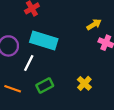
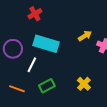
yellow arrow: (94, 25) -> (85, 36), moved

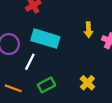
yellow arrow: (85, 36) -> (89, 30), turned 120

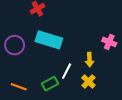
yellow arrow: (89, 30) -> (89, 60), moved
white line: (30, 62) -> (67, 71), moved

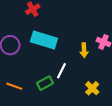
yellow arrow: (89, 60) -> (84, 50), moved
yellow cross: (88, 81) -> (92, 88), moved

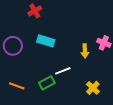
cyan rectangle: (44, 40) -> (46, 41), size x0.7
white line: (61, 71) -> (63, 71), turned 42

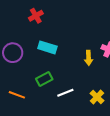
white line: (63, 71) -> (65, 93), moved
green rectangle: (47, 83) -> (44, 79), moved

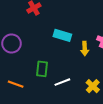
cyan rectangle: (47, 47) -> (62, 35), moved
green rectangle: (44, 79) -> (42, 69), turned -56

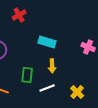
yellow arrow: (85, 49) -> (52, 66), moved

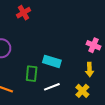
cyan rectangle: (47, 42) -> (52, 61), moved
yellow arrow: (52, 66) -> (89, 70), moved

